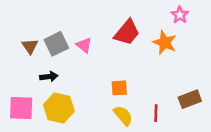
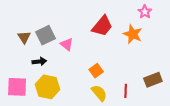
pink triangle: (84, 45) -> (67, 44), moved
orange square: (119, 88) -> (96, 71), turned -32

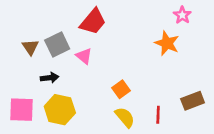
red trapezoid: (102, 26) -> (93, 22), moved

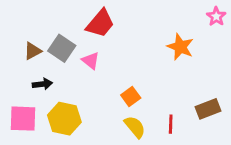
pink star: (182, 15) -> (216, 16), moved
gray square: (57, 45) -> (62, 48), turned -30
brown triangle: (30, 47) -> (33, 51), turned 36
black arrow: (50, 78) -> (42, 84), moved

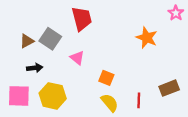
red trapezoid: (100, 23) -> (82, 19), turned -55
pink triangle: (91, 61) -> (77, 58), moved
orange square: (131, 97) -> (106, 78), turned -32

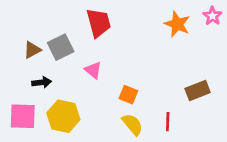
orange star: (147, 38) -> (177, 24), moved
gray square: (50, 39) -> (61, 47), turned 30
brown rectangle: (169, 88) -> (198, 91), moved

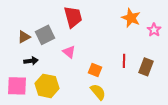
pink star: (212, 16) -> (154, 30), moved
brown rectangle: (198, 91) -> (146, 67), turned -48
red line: (168, 122) -> (124, 61), moved

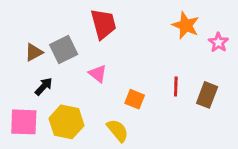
black arrow: (31, 61) -> (44, 86), turned -40
yellow semicircle: (98, 92) -> (118, 130), moved

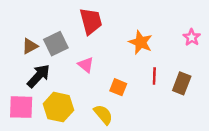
orange star: (186, 25) -> (141, 42), moved
black arrow: (44, 86) -> (39, 76), size x1.5

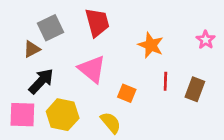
gray square: (56, 44) -> (51, 28), moved
pink triangle: (86, 65) -> (92, 69), size x1.6

